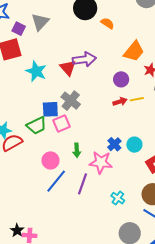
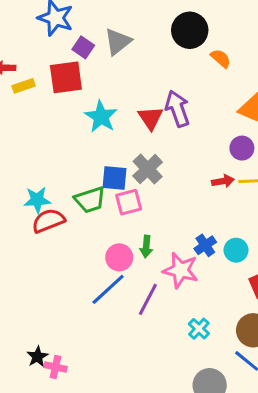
purple arrow: (84, 59) -> (177, 109), turned -110
purple circle: (121, 79) -> (242, 148), moved
pink circle: (50, 160) -> (119, 257), moved

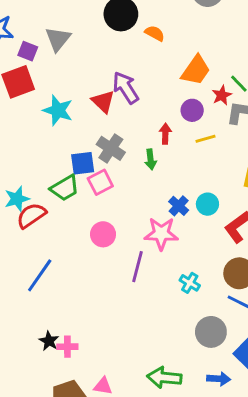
red arrow: (223, 181) -> (165, 134), moved, turned -66
green arrow: (146, 247) -> (151, 159), moved
blue line: (108, 289) -> (40, 275), moved

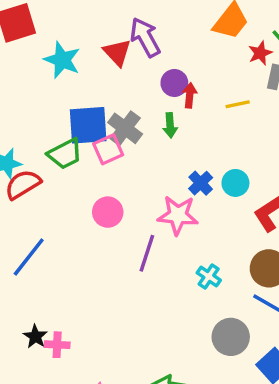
purple circle: (192, 110) -> (174, 83), moved
gray cross: (111, 148) -> (125, 128), moved
blue square: (83, 163) -> (88, 125), size x1.4

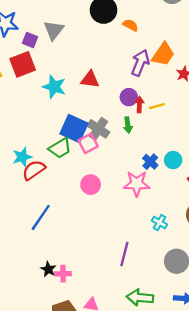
purple arrow: (145, 37) -> (140, 63), moved, turned 55
red triangle: (117, 52) -> (90, 79), turned -36
yellow line: (238, 104) -> (157, 106), moved
blue square: (88, 125) -> (74, 128), turned 32
purple line: (147, 253) -> (124, 254), moved

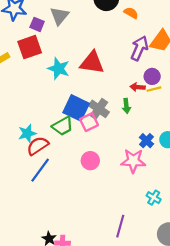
red triangle: (90, 79) -> (92, 63), size x1.4
purple circle: (129, 97) -> (152, 76), moved
red arrow: (139, 105) -> (138, 87), turned -88
blue line: (41, 217) -> (40, 170), moved

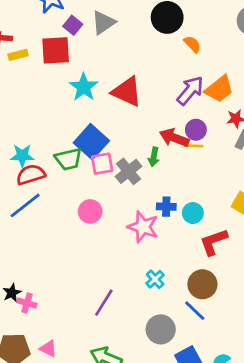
red arrow: (138, 87) -> (174, 138), size x1.5
gray cross: (99, 109) -> (129, 171), moved
blue cross: (146, 141) -> (166, 207), turned 32

